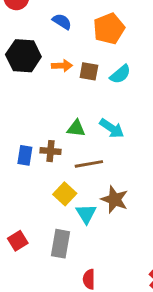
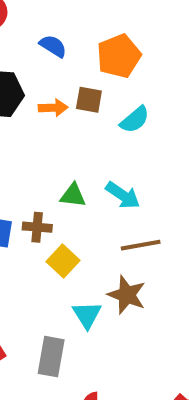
brown square: (89, 71) -> (89, 100), moved
brown line: (89, 164) -> (141, 245), moved
yellow square: (65, 194) -> (63, 261), moved

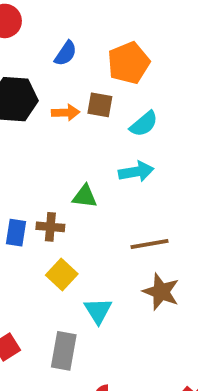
blue semicircle: (53, 46) -> (66, 53), turned 92
cyan arrow: (123, 195) -> (136, 172), moved, turned -44
yellow square: (63, 261) -> (62, 275), moved
brown star: (127, 295) -> (161, 292), moved

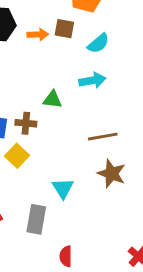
yellow square: (62, 275) -> (17, 156), moved

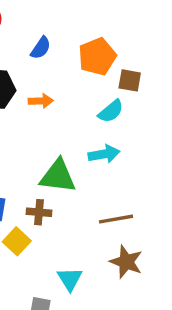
brown square: (64, 29) -> (130, 80), moved
green triangle: (52, 100) -> (58, 176), size x1.6
brown cross: (26, 123) -> (39, 212), moved

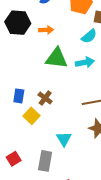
green triangle: (58, 176) -> (57, 58), moved
brown cross: (39, 212) -> (45, 98), turned 32

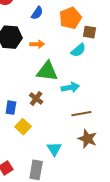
cyan arrow: (85, 62) -> (70, 87), moved
brown cross: (45, 98) -> (36, 99), moved

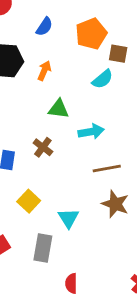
orange arrow: (37, 44) -> (44, 71), turned -64
green triangle: (47, 71) -> (59, 109), size x0.7
yellow square: (23, 127) -> (29, 201), moved

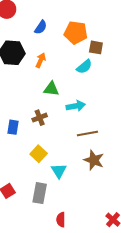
orange pentagon: (91, 34) -> (76, 33), turned 30
brown cross: (43, 147) -> (40, 118), turned 32
yellow square: (29, 201) -> (39, 154), moved

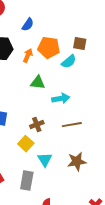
orange pentagon: (76, 33) -> (49, 48), moved
brown cross: (40, 118) -> (37, 125), moved
brown star: (94, 160) -> (77, 162), moved, turned -30

